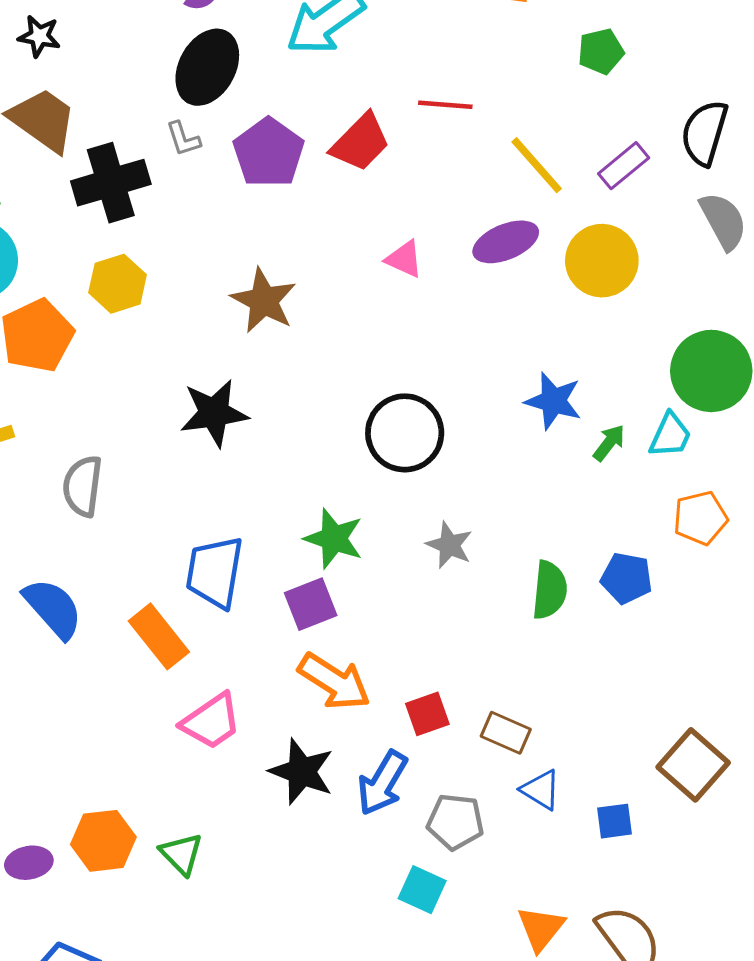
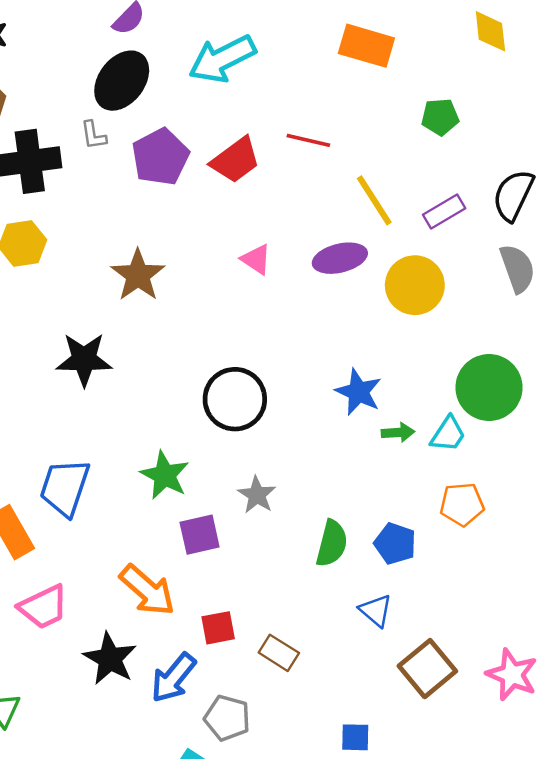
green arrow: (609, 443) -> (398, 432), turned 40
purple square: (311, 604) -> (200, 535), moved
brown square: (693, 765) -> (427, 669), moved
blue triangle: (541, 790) -> (376, 611), moved

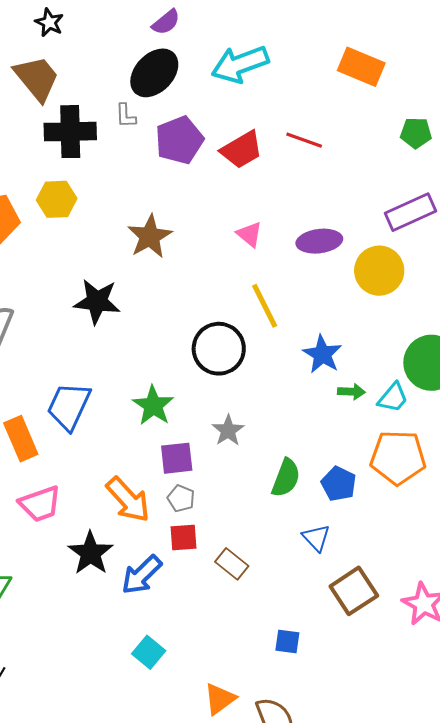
yellow line: (374, 200) -> (265, 306), moved
purple rectangle: (444, 212) -> (411, 212), size x1.4
orange pentagon: (462, 504) -> (398, 457), size x1.5
gray pentagon: (227, 718) -> (181, 498), moved, size x0.7

